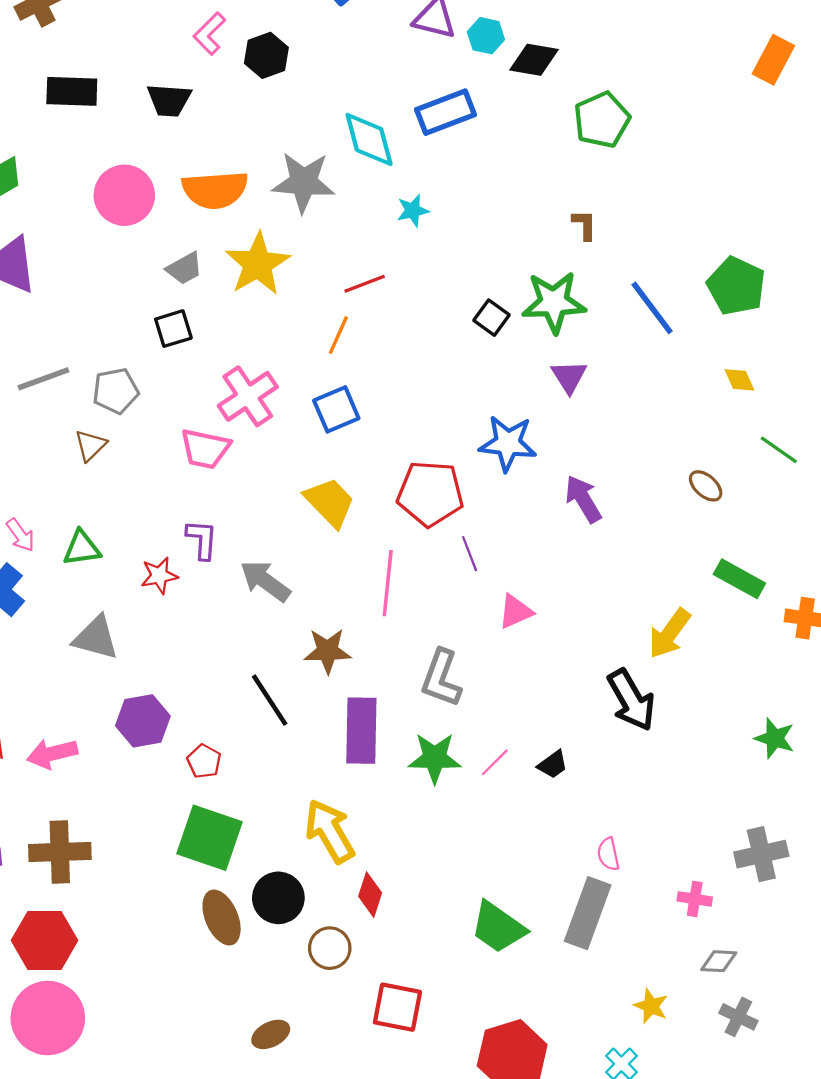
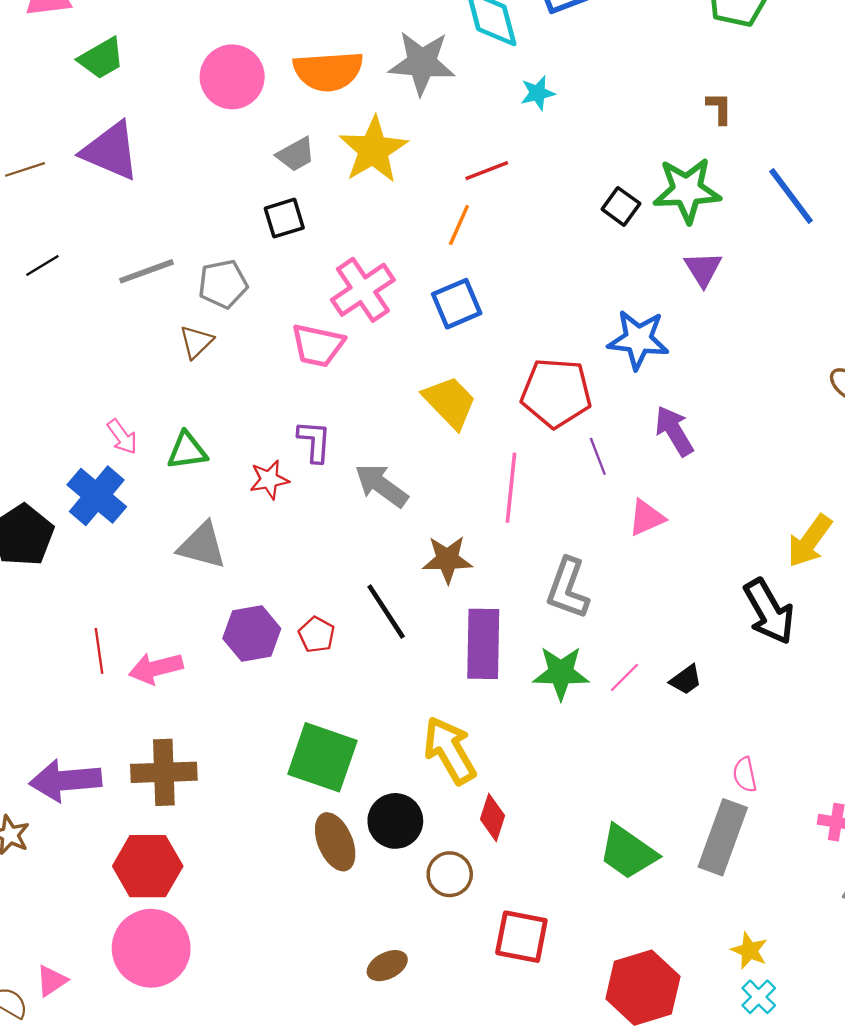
purple arrow: (583, 499) -> (674, 431), moved
red pentagon: (204, 761) -> (317, 635), moved
yellow star: (651, 1006) -> (749, 951), moved

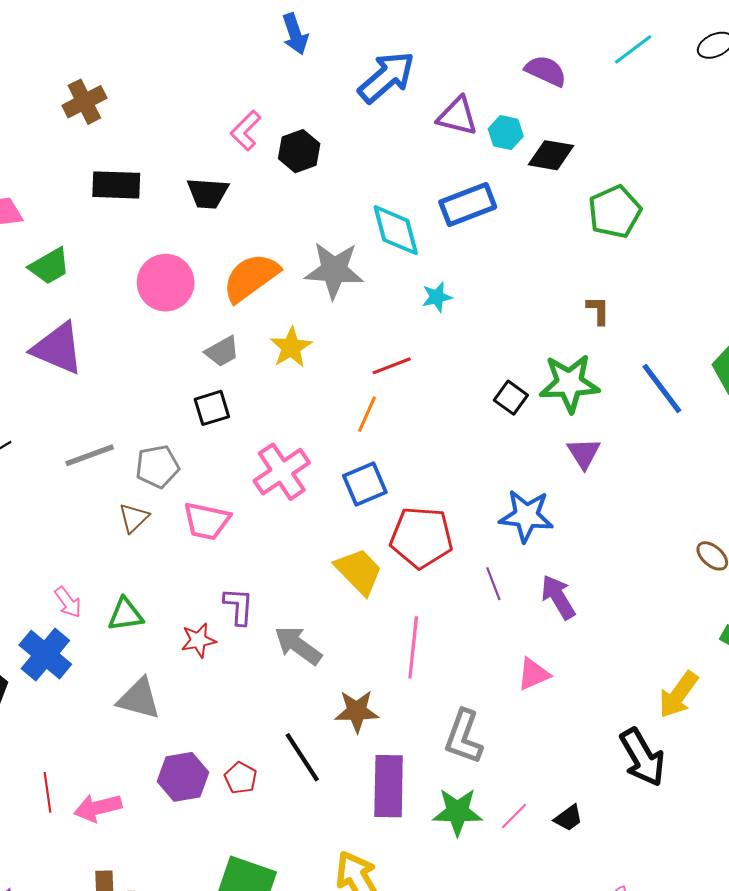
orange semicircle: (328, 71) -> (251, 277), turned 148
yellow star: (373, 150) -> (291, 347), size x0.7
pink trapezoid: (318, 345) -> (207, 521), moved
red pentagon: (556, 393) -> (421, 537), moved
purple line: (598, 456) -> (493, 584), moved

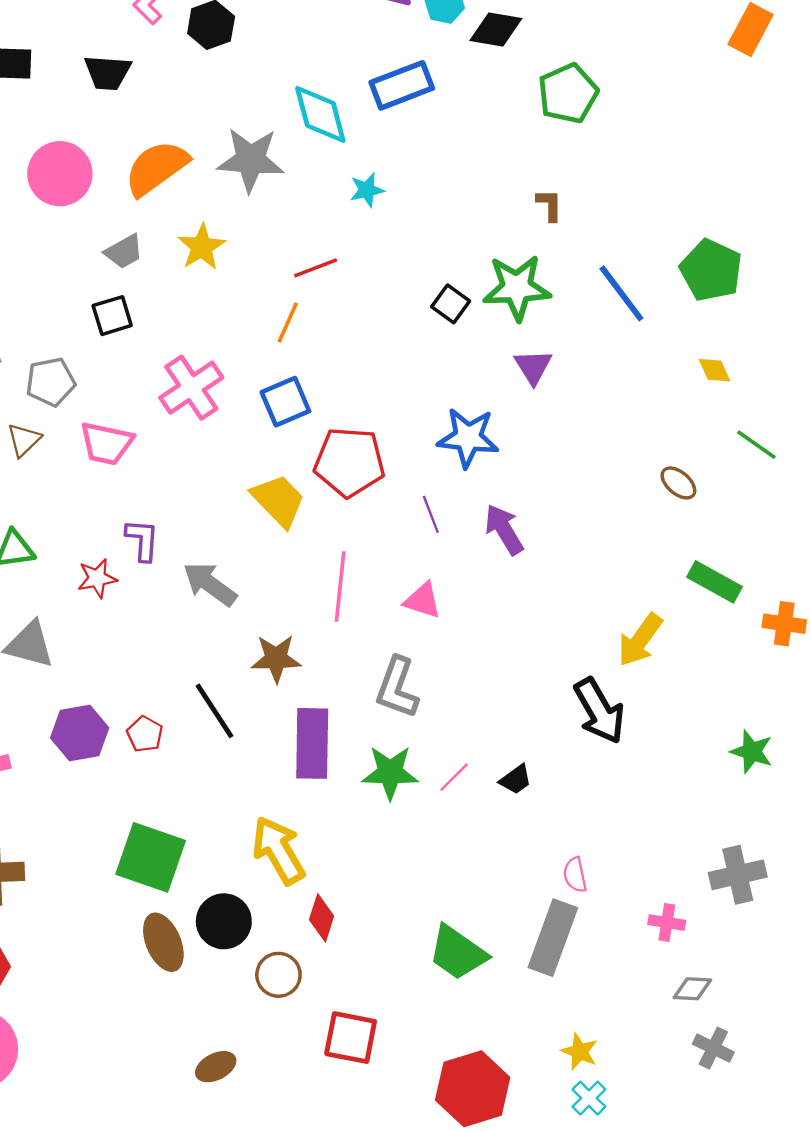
pink triangle: (533, 674) -> (423, 600), moved, turned 42

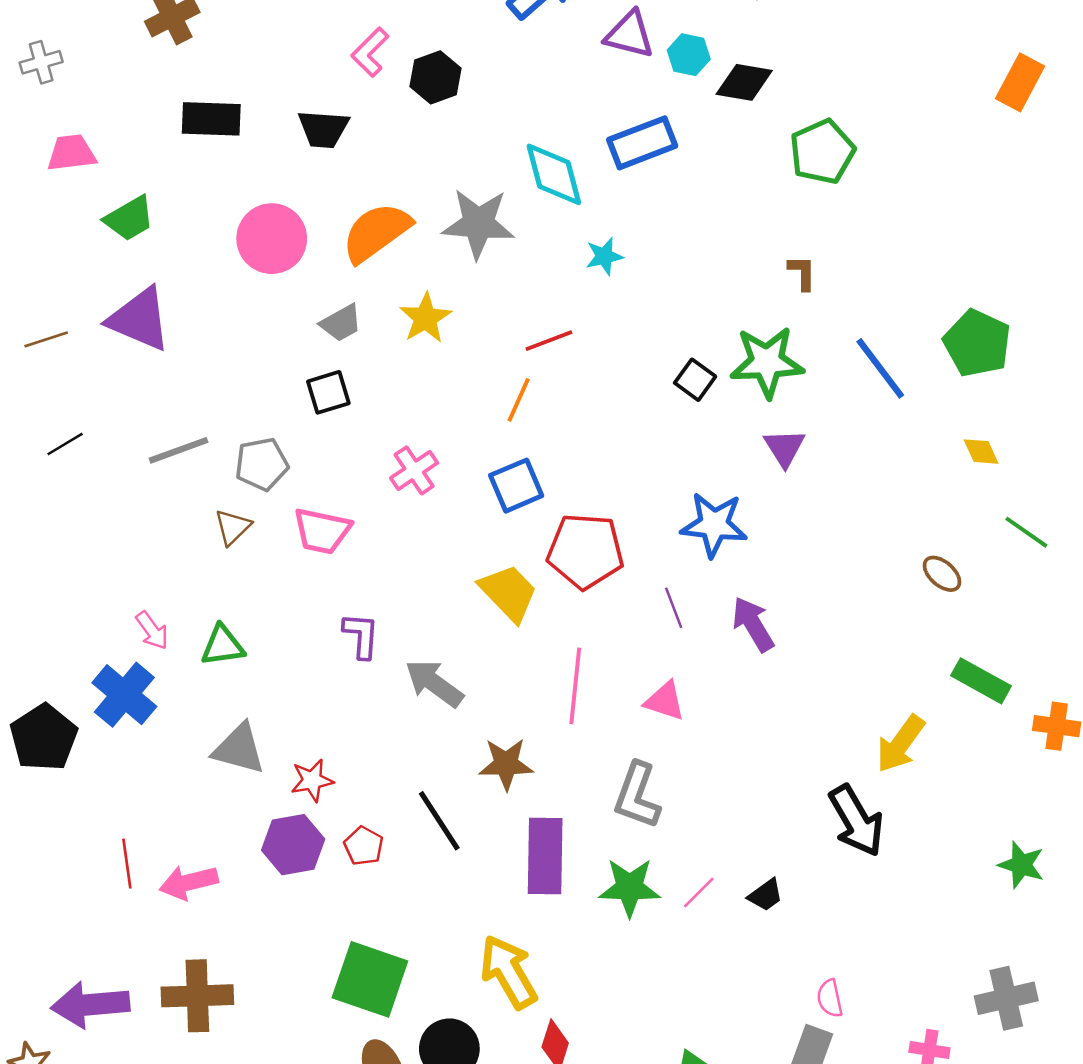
pink cross: (191, 388) -> (414, 470), size x0.7
red star: (97, 578) -> (312, 780), moved

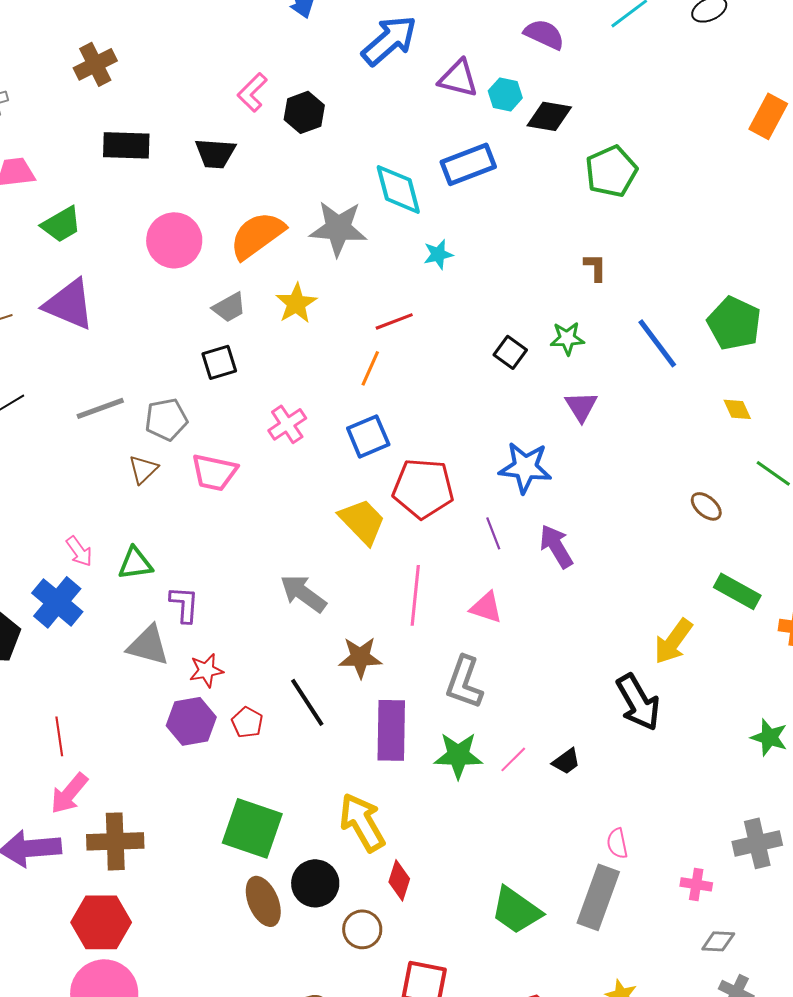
green star: (767, 362) -> (567, 338), size x0.6
purple L-shape: (361, 635) -> (184, 604), moved
pink arrow: (189, 882) -> (69, 793), moved, turned -36

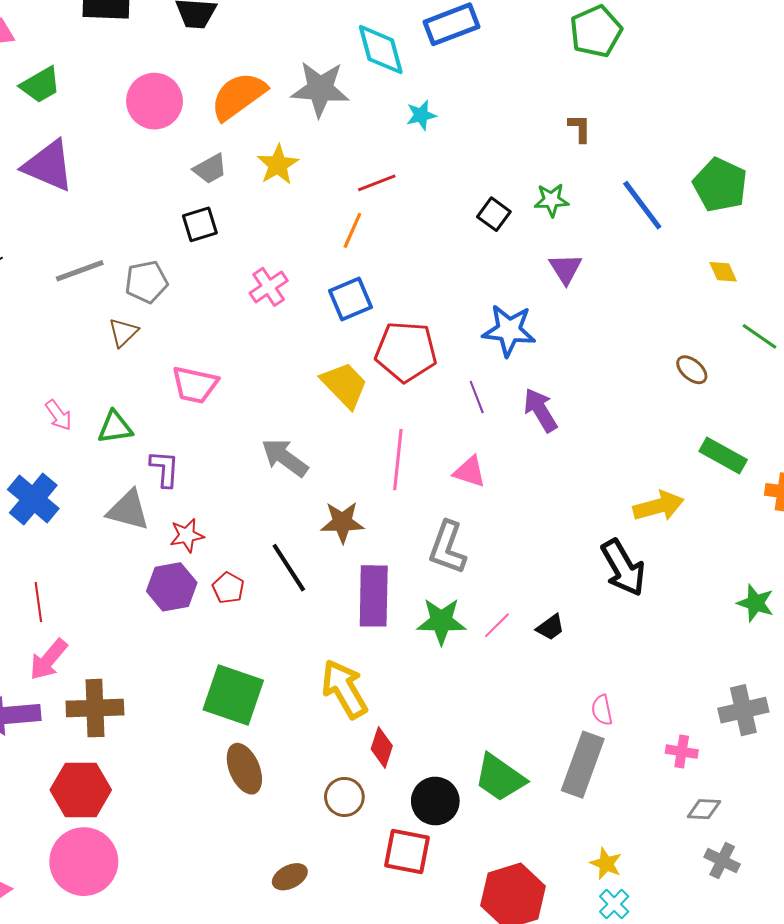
pink trapezoid: (214, 472) -> (195, 385), moved
blue cross: (57, 602) -> (33, 499), moved
yellow arrow: (673, 641) -> (658, 506), turned -141
black circle: (315, 883) -> (435, 801), moved

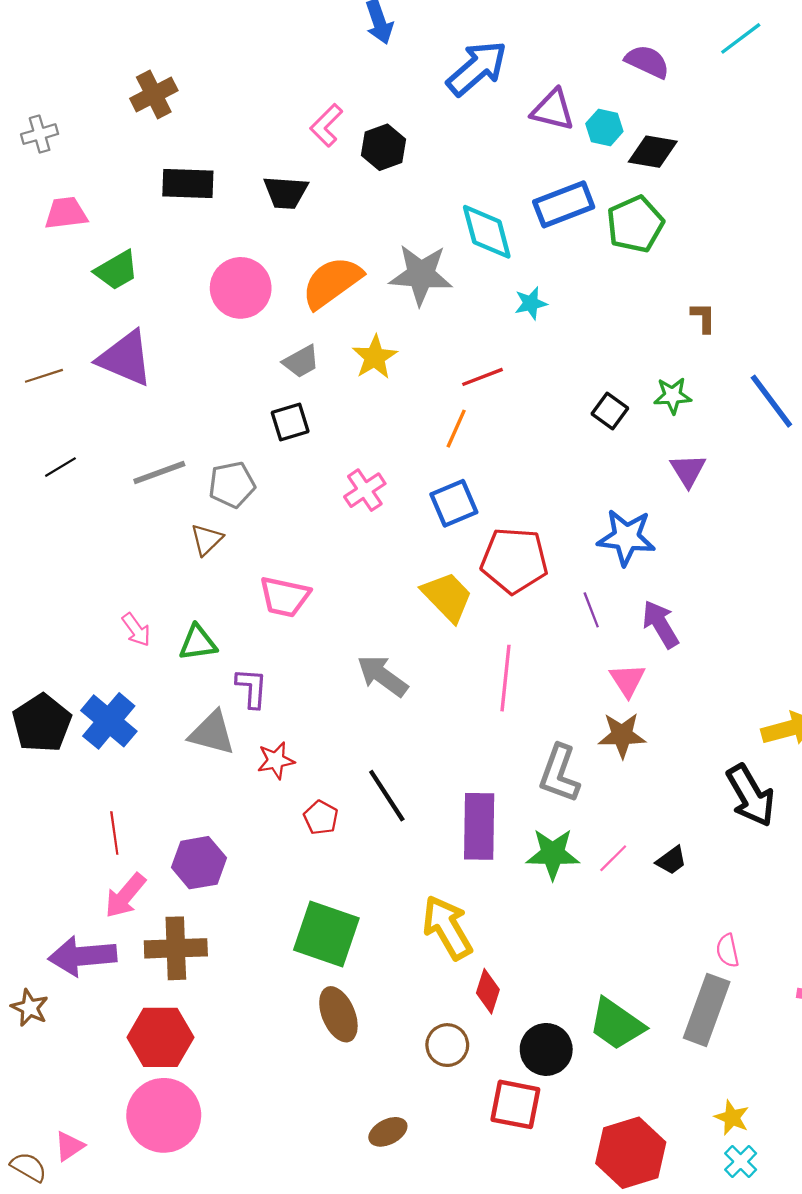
green pentagon: (596, 31) -> (635, 224), moved
pink triangle: (470, 472) -> (627, 680), moved, turned 39
brown star: (342, 522) -> (622, 735), moved
purple hexagon: (172, 587) -> (199, 863), moved

